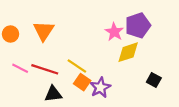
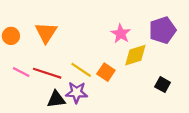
purple pentagon: (138, 25) -> (163, 30), moved
orange square: (82, 82) -> (106, 72), moved
purple star: (100, 87) -> (77, 92), moved, turned 30

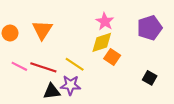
pink star: (121, 34) -> (105, 22), moved
yellow diamond: (135, 55) -> (102, 42), moved
orange square: (106, 72) -> (112, 57), moved

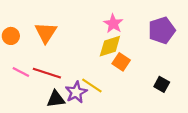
yellow line: (75, 64) -> (92, 86), moved
purple star: (70, 85) -> (76, 92), turned -30

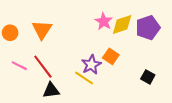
yellow diamond: (110, 46) -> (122, 25), moved
red line: (47, 73) -> (43, 67), turned 35
purple star: (76, 92) -> (91, 65), moved

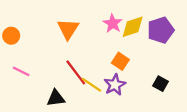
orange triangle: (42, 30) -> (68, 29), moved
purple star: (91, 65) -> (115, 85), moved
red line: (43, 67) -> (76, 72), moved

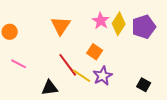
yellow diamond: (133, 27) -> (119, 24), turned -40
orange square: (120, 61) -> (95, 52), moved
black square: (161, 84) -> (144, 85), moved

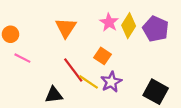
purple pentagon: (144, 27) -> (156, 29), turned -30
pink line: (19, 64) -> (22, 58), moved
black square: (144, 85) -> (156, 92), size x1.6

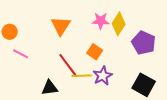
pink star: (109, 22) -> (101, 21), turned -30
purple pentagon: (156, 29) -> (144, 43), moved
yellow line: (88, 82) -> (82, 76), turned -36

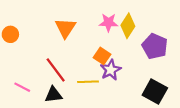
pink line: (21, 54) -> (22, 87), moved
red line: (68, 65) -> (56, 70), moved
purple star: (103, 76) -> (111, 70), moved

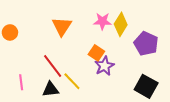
yellow line: (88, 82) -> (72, 81), moved, turned 48
pink line: (22, 87) -> (21, 82), turned 56

